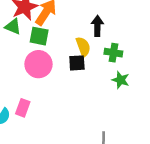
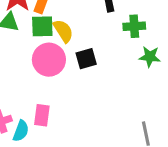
yellow semicircle: (83, 47) -> (63, 31), moved
black square: (77, 63) -> (86, 59), moved

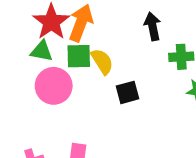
pink circle: (49, 60) -> (54, 86), moved

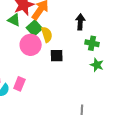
green square: (79, 56) -> (34, 28), turned 35
pink circle: (54, 86) -> (31, 45), moved

